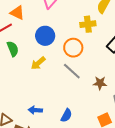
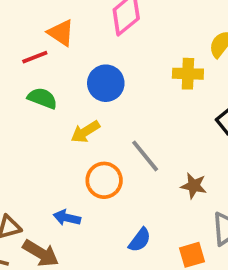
orange circle: (73, 48) -> (104, 180), moved
green semicircle: (13, 49) -> (42, 98), turned -56
blue semicircle: (66, 115) -> (140, 240), moved

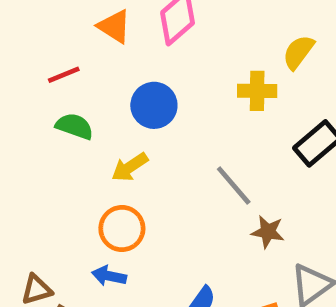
orange triangle: (61, 33) -> (114, 26), moved
gray line: (145, 156) -> (234, 186), moved
orange circle: (104, 180) -> (122, 229), moved

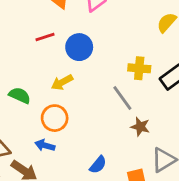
red line: (64, 75) -> (45, 37), moved
yellow cross: (257, 91) -> (139, 68), moved
green semicircle: (75, 126) -> (20, 95), moved

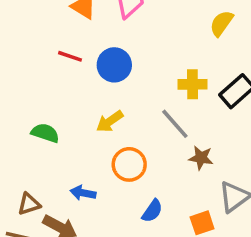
red line: (45, 37) -> (70, 56), turned 42
yellow arrow: (62, 82) -> (110, 121), moved
orange circle: (55, 118) -> (129, 164), moved

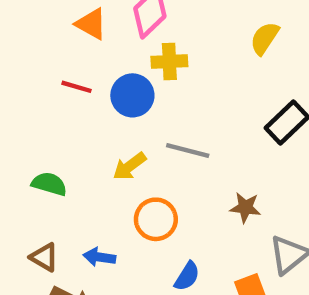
yellow cross: (193, 84) -> (169, 62), moved
gray line: (175, 124) -> (188, 150), moved, turned -32
brown triangle: (29, 204) -> (44, 257), moved, turned 50

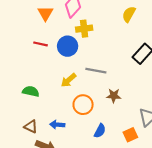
orange triangle: (91, 24) -> (45, 13), turned 35
brown star: (245, 208) -> (114, 96), moved

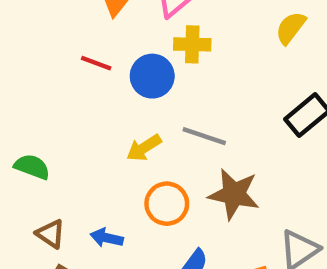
green semicircle: (31, 91) -> (32, 167), moved
brown star: (114, 96) -> (234, 194), size x1.6

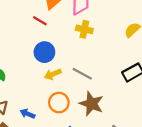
red line: (96, 63) -> (40, 21), moved
blue circle: (152, 76) -> (44, 52), moved

